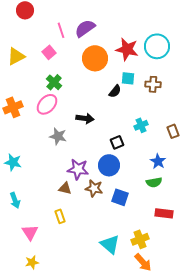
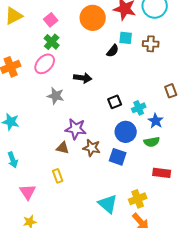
pink square: (49, 52) -> (51, 20), moved
cyan cross: (141, 125) -> (139, 108), moved
blue circle: (109, 165) -> (126, 132), moved

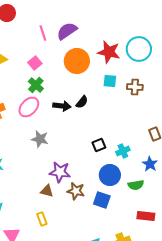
black semicircle: (113, 51) -> (82, 102), moved
black arrow: (83, 78) -> (62, 106), moved
blue star: (156, 121) -> (150, 164), moved

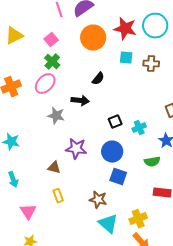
black arrow: (62, 106) -> (80, 101), moved
blue circle: (110, 175) -> (112, 152), moved
brown triangle: (47, 191) -> (54, 168), moved
brown star: (76, 191) -> (98, 200), moved

